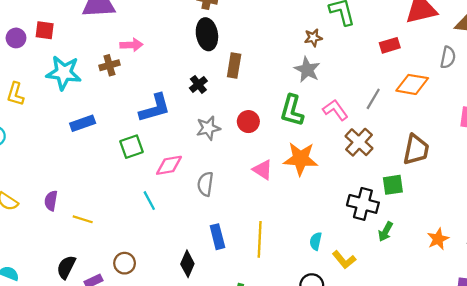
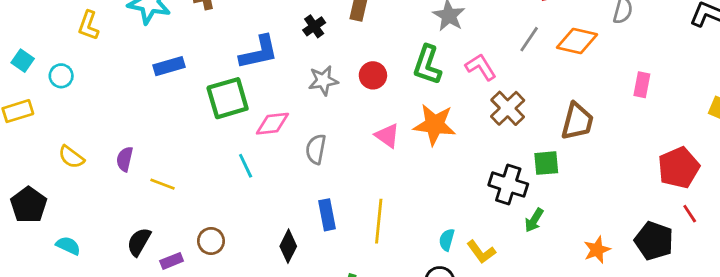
gray line: (373, 99) -> (529, 39), moved
green square: (131, 147) -> (228, 98), size x1.4
orange star: (438, 239) -> (597, 250), moved
cyan semicircle: (316, 241) -> (447, 240), moved

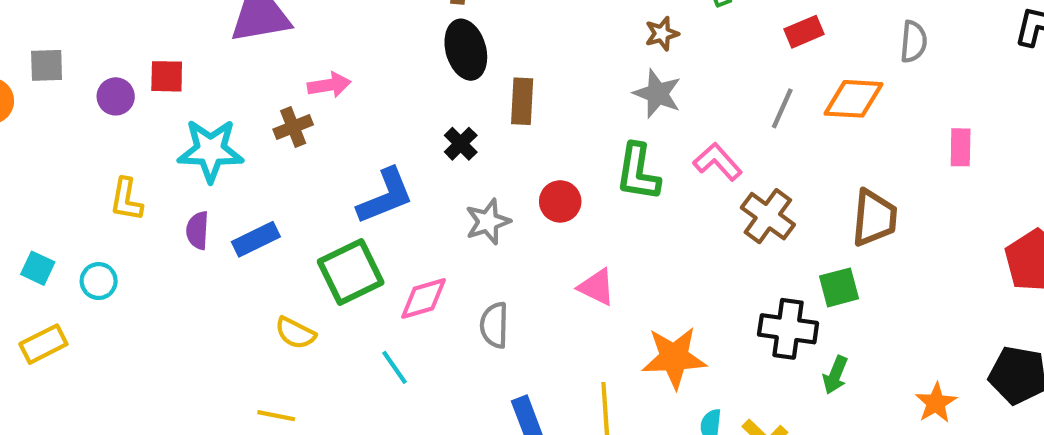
orange star: (435, 125) -> (674, 358), moved
yellow semicircle: (71, 157) -> (295, 333), moved
purple semicircle: (125, 159) -> (198, 230), moved

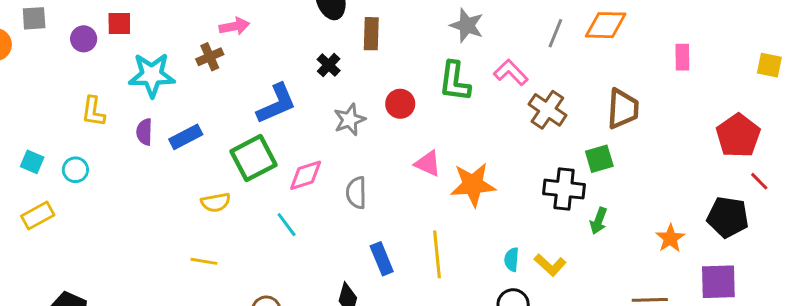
yellow semicircle: (295, 333) -> (216, 202), turned -36
orange star: (674, 358) -> (473, 185), moved

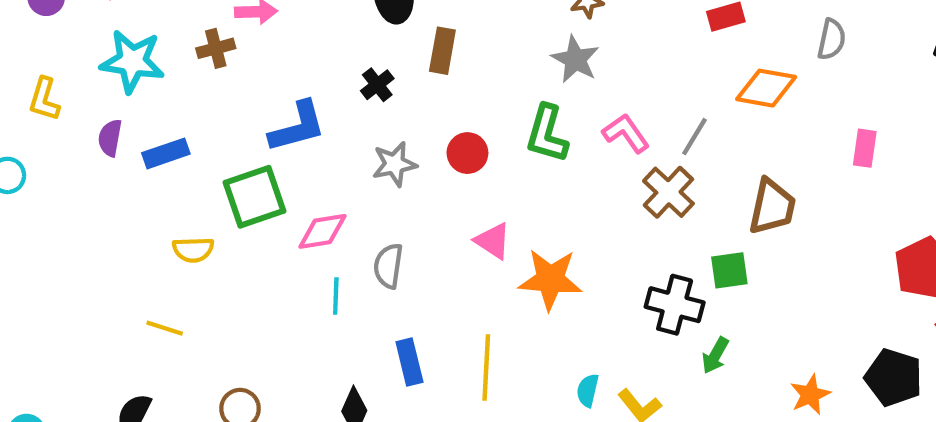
gray line: (555, 33) -> (694, 137), moved
cyan line: (287, 225) -> (336, 296), moved, turned 30

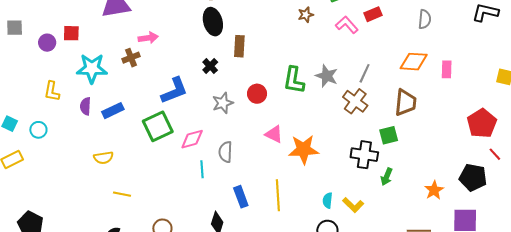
gray star: (575, 59) -> (327, 76), moved
orange diamond: (766, 88) -> (414, 62), moved
pink L-shape: (626, 133) -> (347, 25), moved
yellow semicircle: (193, 250) -> (103, 158), moved

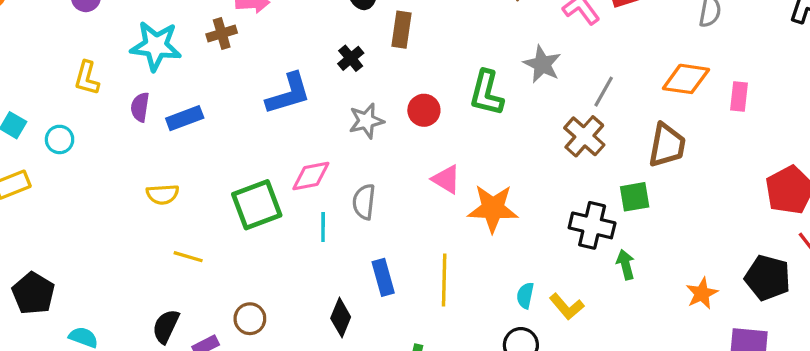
gray star: (327, 76) -> (542, 64), moved
green square: (158, 126) -> (257, 205), moved
green arrow: (387, 177) -> (626, 265), turned 138

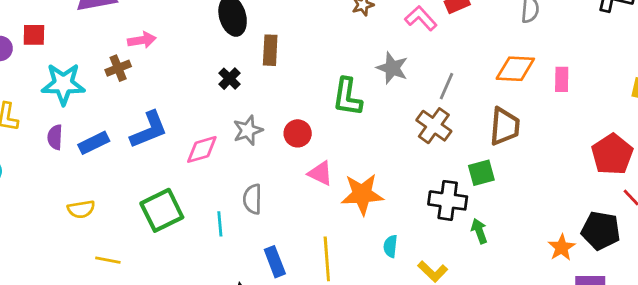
blue L-shape: (288, 94) -> (149, 130), moved
red circle: (424, 110) -> (298, 133), moved
pink diamond: (311, 176) -> (202, 149), moved
orange star: (702, 293) -> (562, 247), moved
cyan semicircle: (525, 296) -> (390, 246), moved

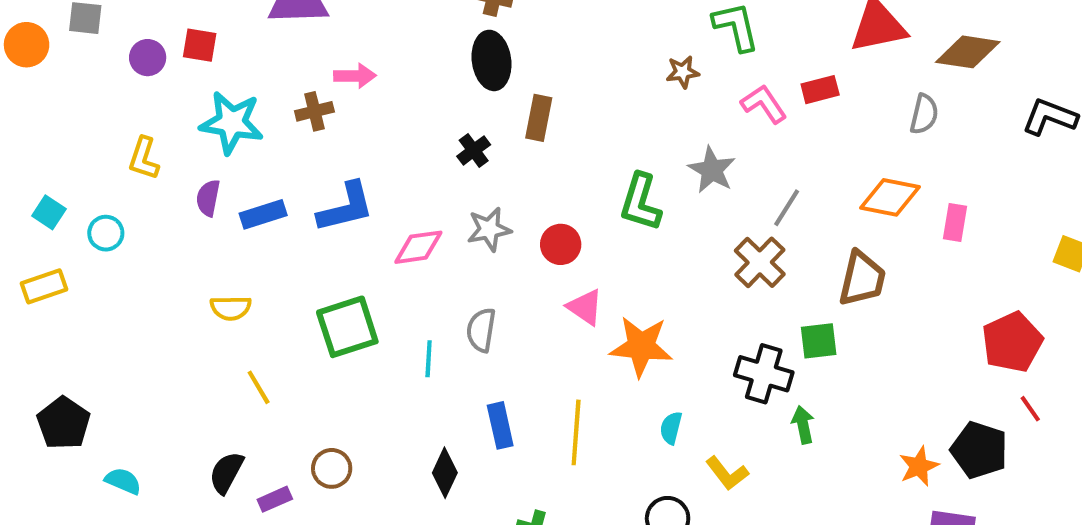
yellow line: (108, 260) -> (259, 387), turned 40

